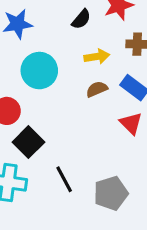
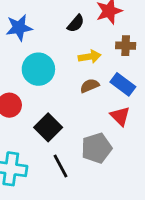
black square: (28, 142) -> (48, 127), moved
gray pentagon: (111, 193) -> (97, 148), moved

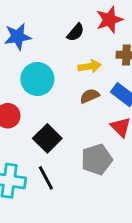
black line: (61, 166) -> (46, 178), moved

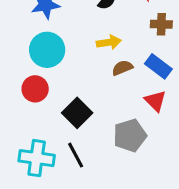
yellow arrow: (90, 66) -> (109, 42), moved
cyan circle: (37, 79) -> (47, 50), moved

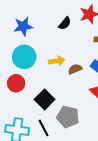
yellow arrow: (109, 42) -> (57, 61), moved
gray pentagon: (130, 135) -> (68, 117), moved, turned 30

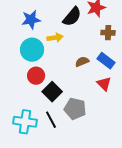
black semicircle: (65, 23) -> (72, 17), size x1.5
yellow arrow: (57, 61) -> (55, 38), moved
red circle: (16, 83) -> (36, 76), moved

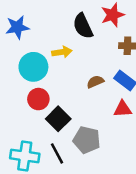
black semicircle: (72, 17) -> (83, 26), turned 115
blue star: (31, 20) -> (17, 27), moved
red triangle: (104, 84) -> (123, 109), turned -49

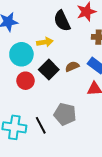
black square: (58, 119) -> (49, 70), moved

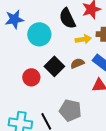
yellow arrow: (45, 42) -> (83, 39), moved
cyan circle: (21, 54) -> (39, 34), moved

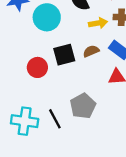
black square: (54, 66) -> (64, 55), turned 30
gray pentagon: (70, 110) -> (83, 106), turned 30

